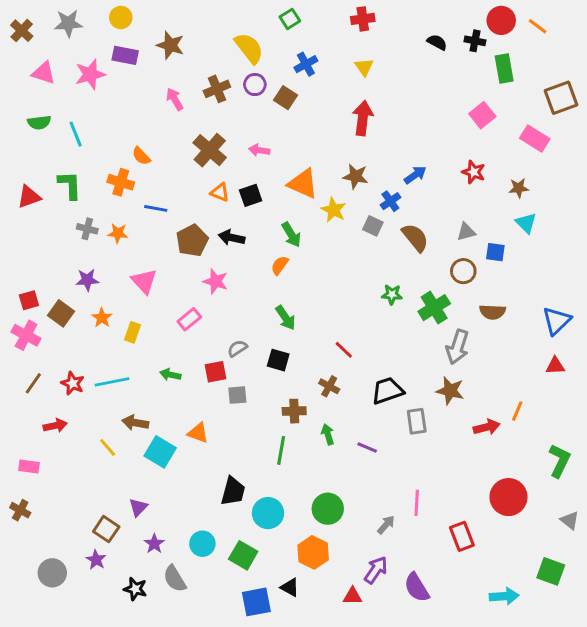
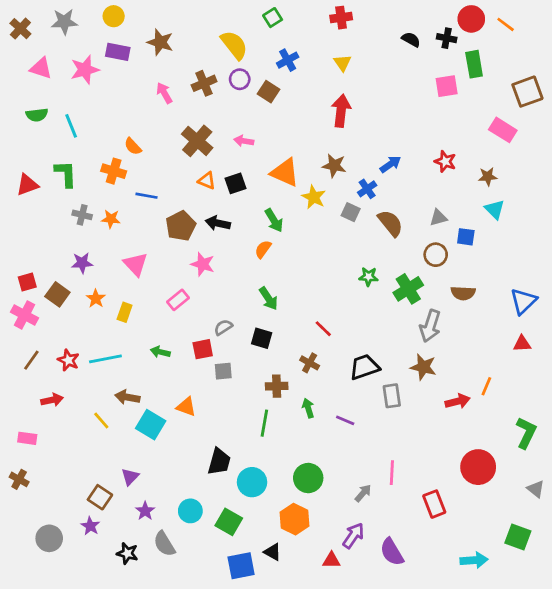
pink square: (482, 115) -> (447, 86), moved, turned 30

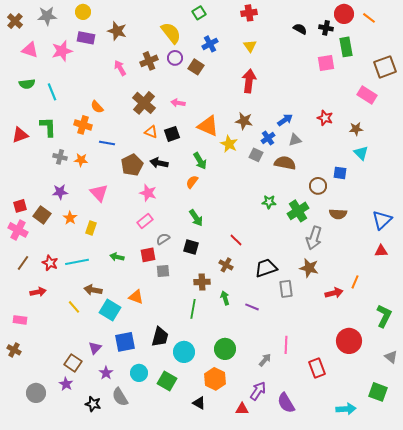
gray triangle: (438, 218) -> (295, 140), moved
brown semicircle: (390, 223) -> (285, 163), turned -40
pink rectangle: (178, 300) -> (145, 221), moved
blue square: (241, 566) -> (125, 342), moved

